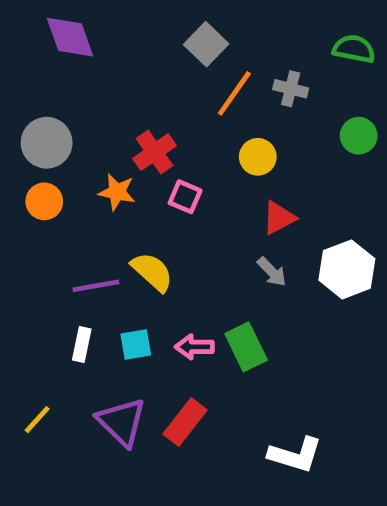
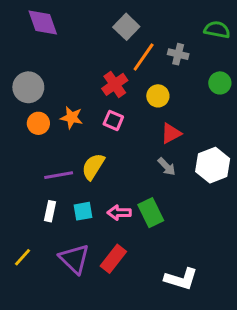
red cross: (155, 152) -> (115, 84), moved
orange circle: (44, 201) -> (38, 123), moved
yellow semicircle: (152, 272) -> (93, 167), turned -100

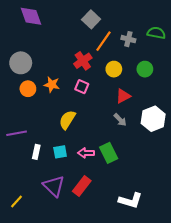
green semicircle: (217, 30) -> (156, 33), moved
green circle: (220, 83) -> (145, 69), moved
purple line: (59, 175) -> (17, 133), moved
yellow line: (23, 257) -> (17, 202), moved

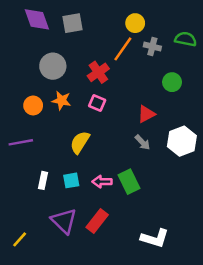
gray square: (91, 19) -> (72, 23), moved, turned 36
gray circle: (21, 63) -> (53, 66), moved
yellow circle: (114, 69) -> (135, 23), moved
purple line: (17, 133) -> (21, 142), moved

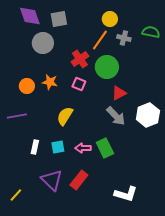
gray circle: (53, 66) -> (43, 43), moved
green circle: (172, 82) -> (107, 67), moved, size x1.5
gray arrow: (143, 142) -> (116, 116), size x1.5

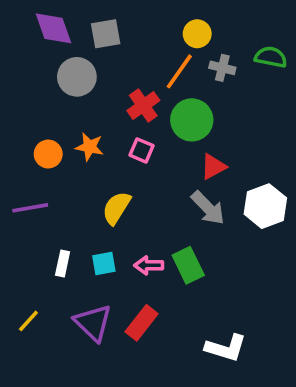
yellow line: (16, 195) -> (28, 321), moved

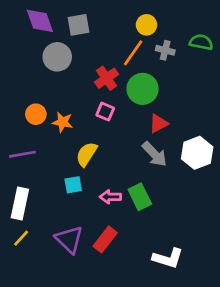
orange star: (89, 147) -> (63, 122), moved
white rectangle: (63, 264) -> (20, 203), moved, size x1.6
cyan square: (104, 264) -> (73, 185), moved

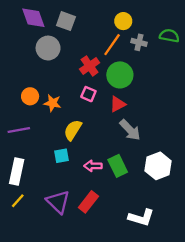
gray square: (79, 25) -> (66, 21), turned 30
red triangle: (159, 124) -> (118, 104), moved
white hexagon: (197, 153) -> (158, 166), moved

